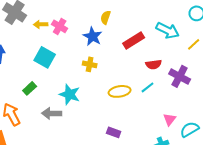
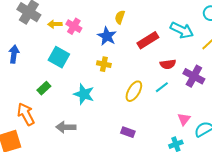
yellow ellipse: (120, 91) -> (134, 91), turned -50
gray arrow: (52, 113) -> (66, 127), moved

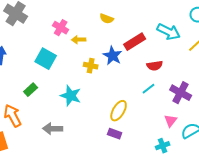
yellow semicircle: (120, 17) -> (107, 19), turned -88
yellow arrow: (55, 24) -> (79, 40), moved
blue star: (107, 36) -> (113, 56), moved
purple cross: (194, 76) -> (181, 93), moved
yellow ellipse: (134, 91) -> (119, 111), moved

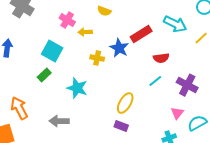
yellow semicircle: (107, 19) -> (104, 11), moved
green rectangle: (31, 90) -> (44, 75), moved

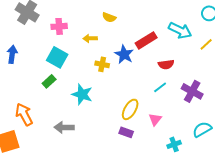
pink cross: (67, 20) -> (59, 26), moved, turned -35
pink triangle: (177, 113) -> (155, 119), moved

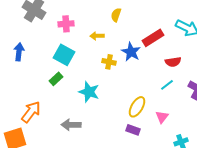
yellow semicircle: (109, 17) -> (116, 15), turned 88
orange arrow: (24, 114) -> (31, 112), turned 65

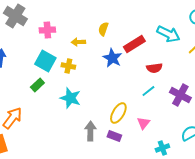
yellow semicircle: (116, 15) -> (103, 29), moved
yellow cross: (109, 62) -> (68, 66), moved
gray arrow: (71, 125) -> (90, 131), moved, turned 90

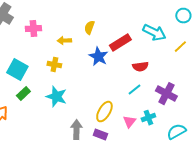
cyan square: (45, 61) -> (17, 70), moved
green rectangle: (37, 85) -> (23, 94), moved
cyan cross: (162, 148) -> (148, 118), moved

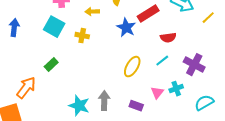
cyan square: (17, 70) -> (54, 27), moved
cyan star: (56, 97) -> (79, 106), moved
yellow ellipse: (104, 112) -> (132, 67), moved
purple rectangle: (100, 135) -> (136, 106), moved

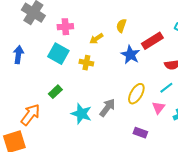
yellow arrow: (92, 12) -> (96, 39), turned -32
pink triangle: (157, 93) -> (158, 108), moved
gray arrow: (104, 101) -> (107, 108), moved, turned 36
cyan star: (79, 106) -> (81, 114), moved

